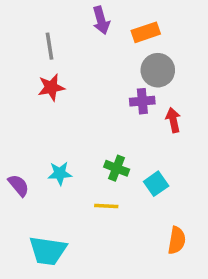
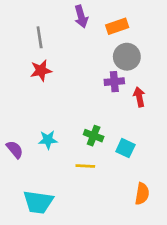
cyan square: (156, 184) -> (125, 148), turned -30

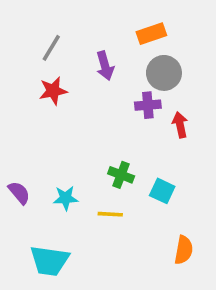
purple arrow: (81, 17) -> (105, 66), moved
gray line: (40, 37) -> (51, 48), turned 40
cyan star: (48, 140) -> (66, 198), moved

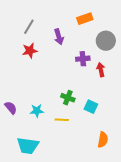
gray circle: (164, 73) -> (106, 41), moved

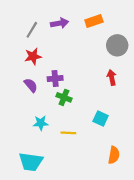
purple arrow: (59, 37) -> (60, 23), moved, turned -84
purple cross: (83, 59) -> (55, 79), moved
green cross: (68, 98) -> (64, 97), moved
purple semicircle: (11, 108) -> (31, 85), moved

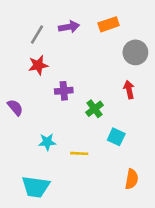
purple semicircle: (31, 85) -> (15, 107), moved
green cross: (64, 97) -> (94, 109), moved, turned 32

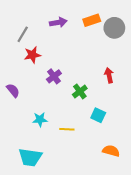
gray line: (37, 35) -> (23, 34), moved
gray circle: (135, 52) -> (114, 28), moved
purple cross: (64, 91) -> (54, 76), turned -32
orange semicircle: (132, 179) -> (111, 151), turned -84

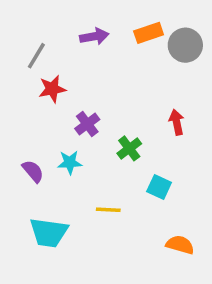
purple semicircle: (13, 90) -> (33, 171), moved
cyan star: (40, 120) -> (70, 162), moved
cyan trapezoid: (30, 157) -> (49, 233), moved

